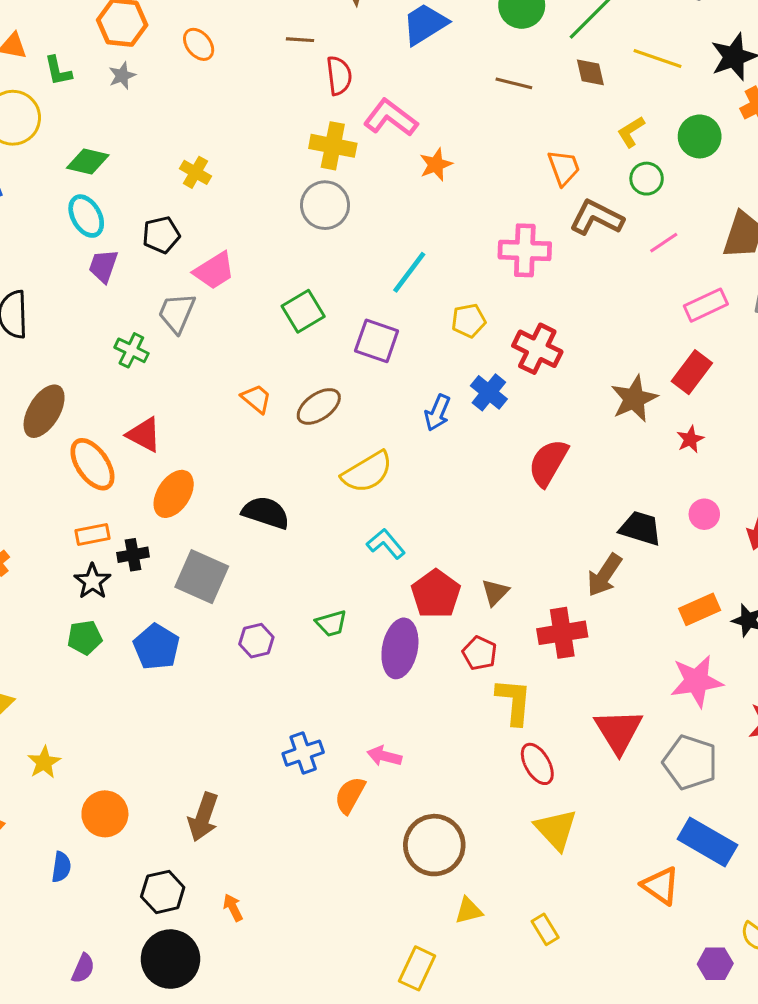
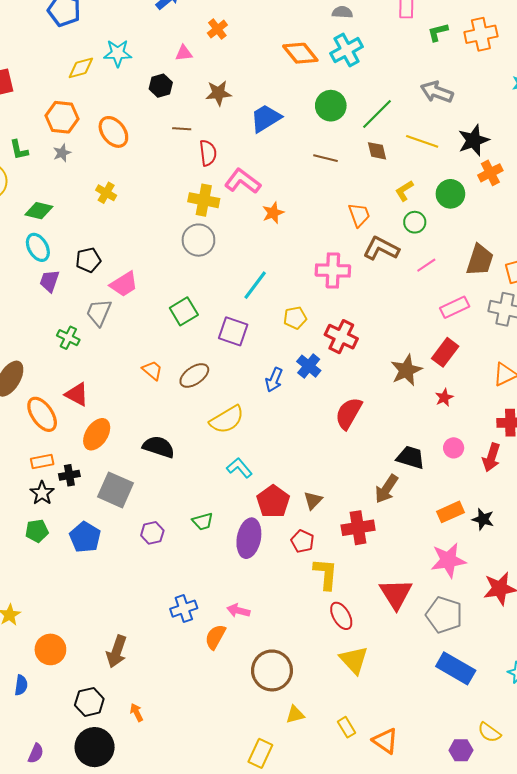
orange ellipse: (199, 44) -> (113, 132), size x1.4
yellow cross: (195, 172) -> (106, 193), moved
orange triangle: (661, 886) -> (385, 741), moved

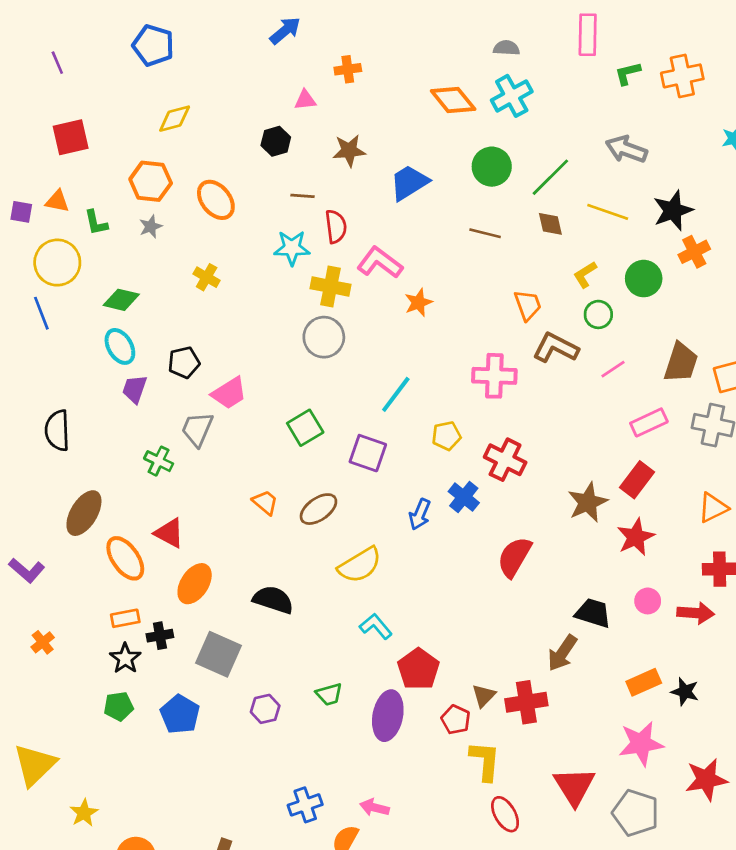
orange cross: (217, 29) -> (348, 69), turned 30
cyan star: (118, 53) -> (292, 248), moved
red star: (444, 398) -> (636, 537), size x1.6
red arrow: (491, 457) -> (696, 613), turned -104
brown triangle: (313, 500) -> (484, 696), moved

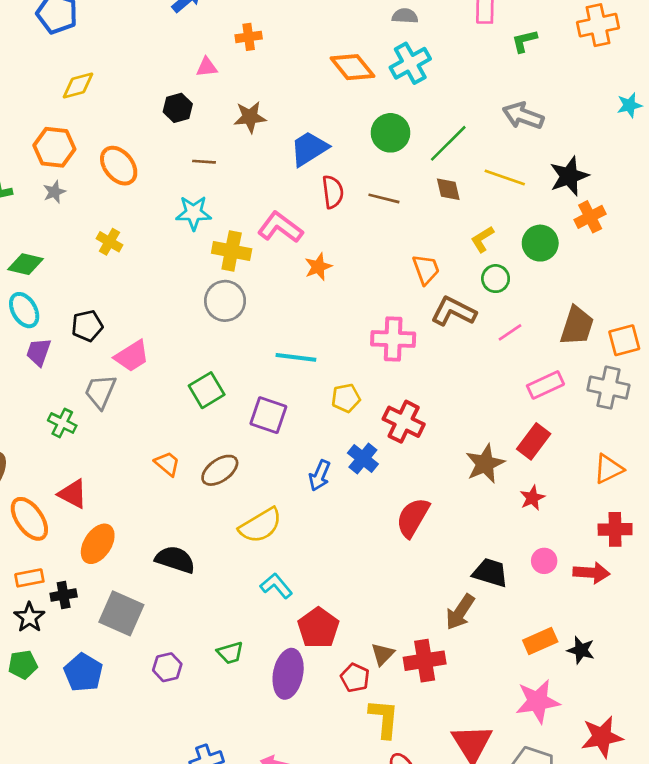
orange cross: (682, 76) -> (598, 25), moved
red semicircle: (336, 227) -> (333, 192), moved
cyan line: (396, 394) -> (296, 357), turned 60
red star: (636, 537) -> (532, 498), size x0.7

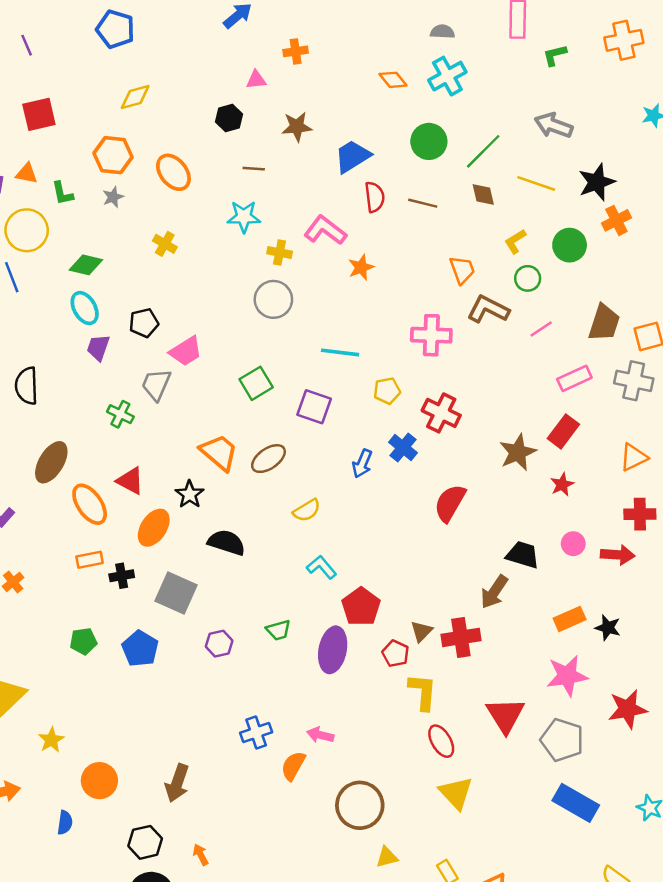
orange diamond: (352, 67) -> (393, 80), size x0.7
yellow cross: (232, 251) -> (280, 253), size x0.7
orange trapezoid: (167, 464) -> (219, 452), size x1.6
yellow semicircle: (260, 525) -> (307, 510), size x0.7
black star: (29, 617) -> (190, 494), moved

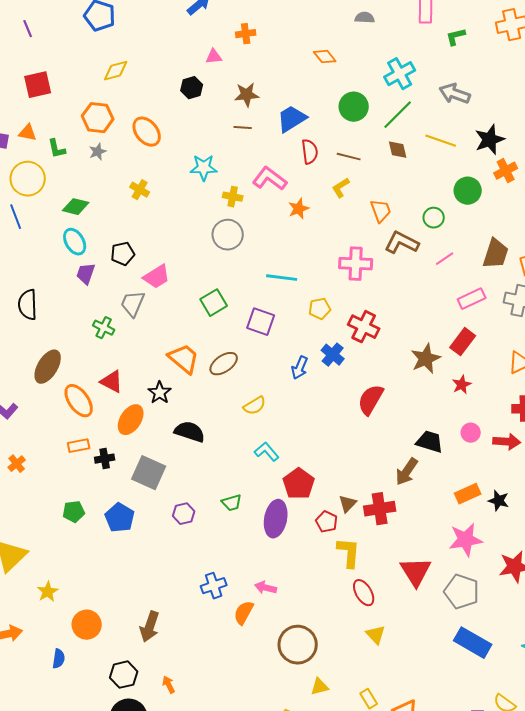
cyan cross: (447, 76) -> (400, 74), moved
brown line: (254, 169) -> (243, 128), moved
yellow L-shape: (515, 241) -> (341, 188), moved
yellow triangle: (456, 793) -> (376, 635), size x0.7

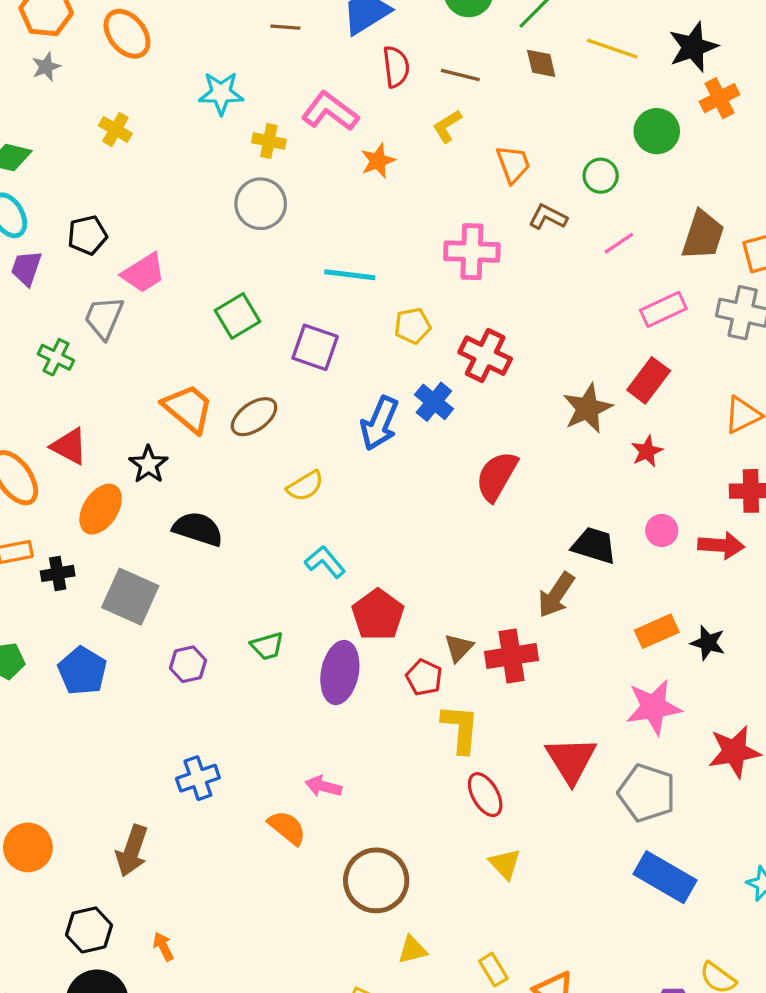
brown L-shape: (402, 243) -> (548, 217), size x0.7
blue arrow: (300, 368) -> (379, 423), size x1.4
blue cross: (214, 586) -> (198, 778), moved
orange semicircle: (244, 613) -> (287, 828), turned 100

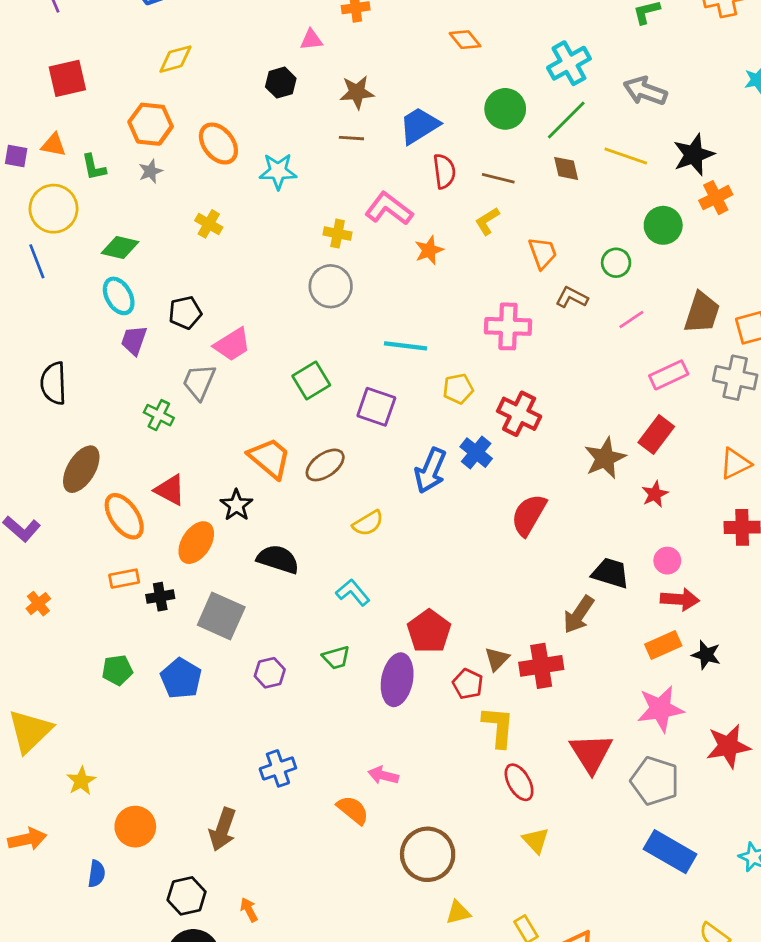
cyan star: (221, 93) -> (278, 171), moved
red arrow: (721, 545) -> (680, 599), moved
cyan L-shape: (325, 562) -> (353, 592), moved

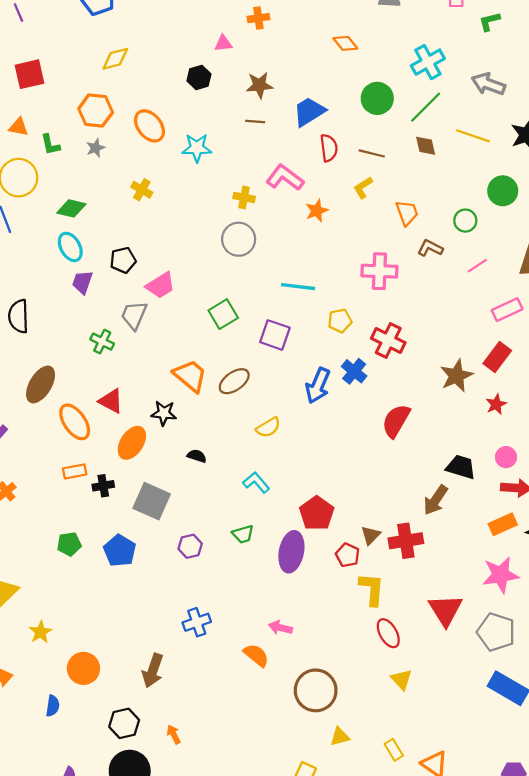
black star: (236, 505) -> (164, 413), turned -30
black semicircle: (278, 559) -> (197, 456), size x0.6

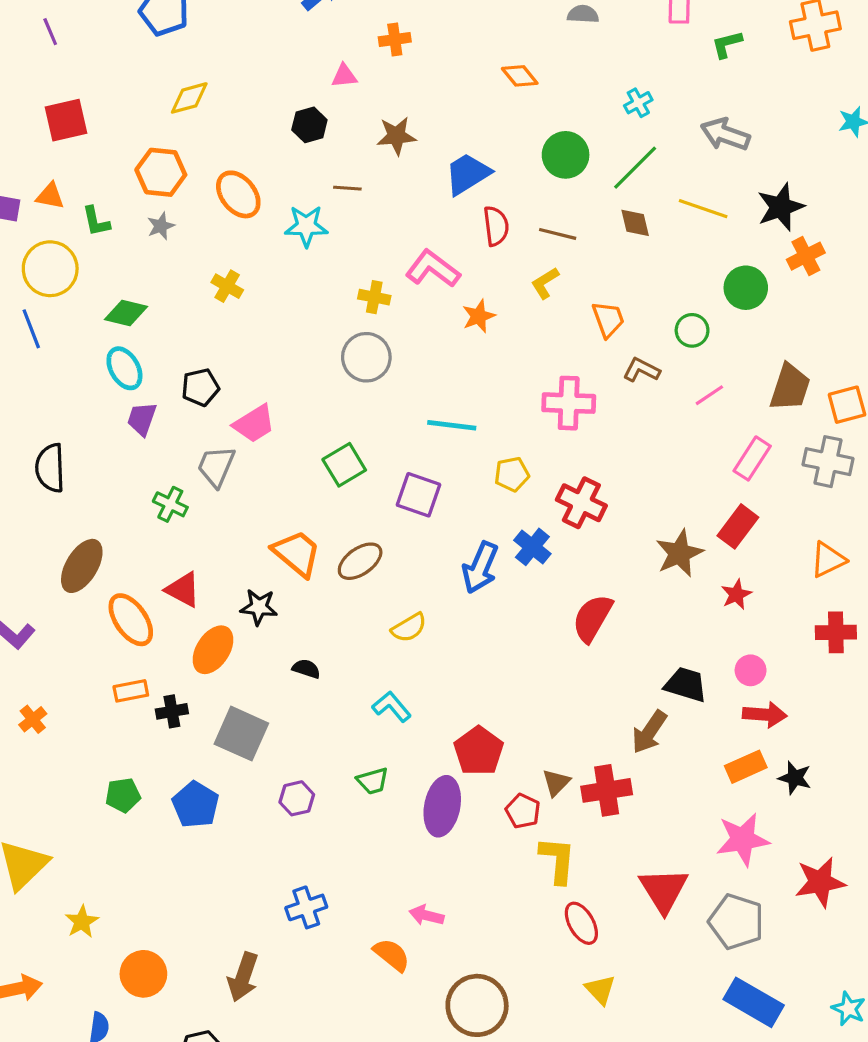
cyan cross: (428, 62) -> (638, 103), size x0.6
brown line: (255, 121) -> (347, 188), moved
pink rectangle: (507, 310) -> (752, 458), turned -32

